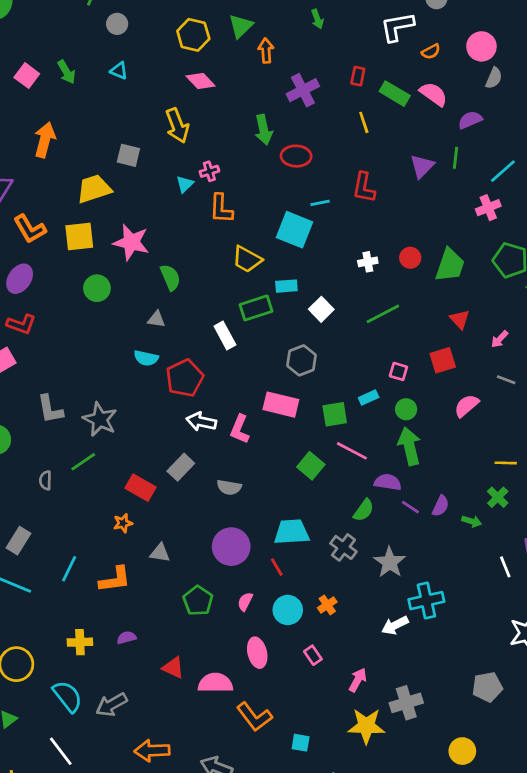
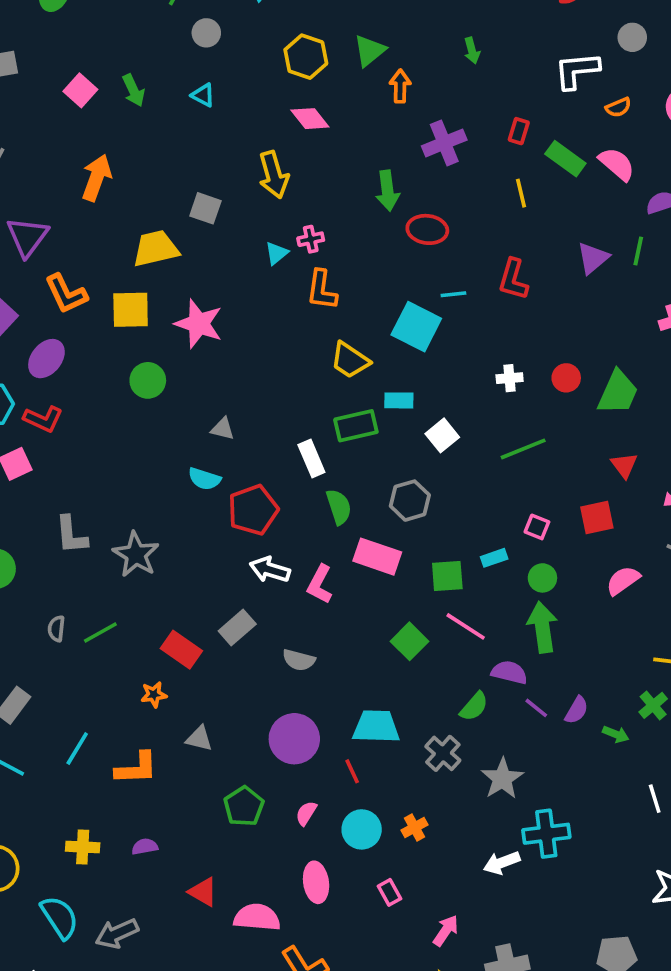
green semicircle: (170, 277) -> (339, 507), moved
green line: (83, 462) -> (100, 633), moved

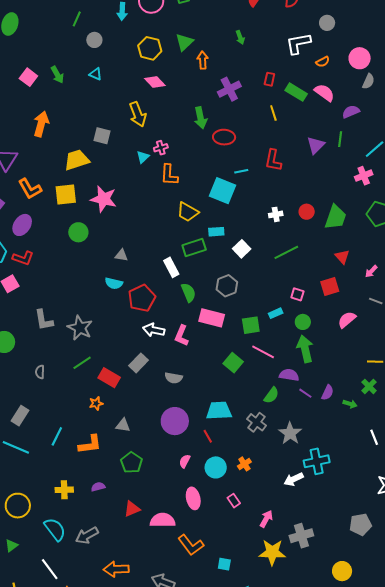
green line: (100, 633) -> (82, 363), moved
green pentagon: (244, 806) -> (131, 463), moved
red triangle: (203, 892) -> (132, 509), turned -48

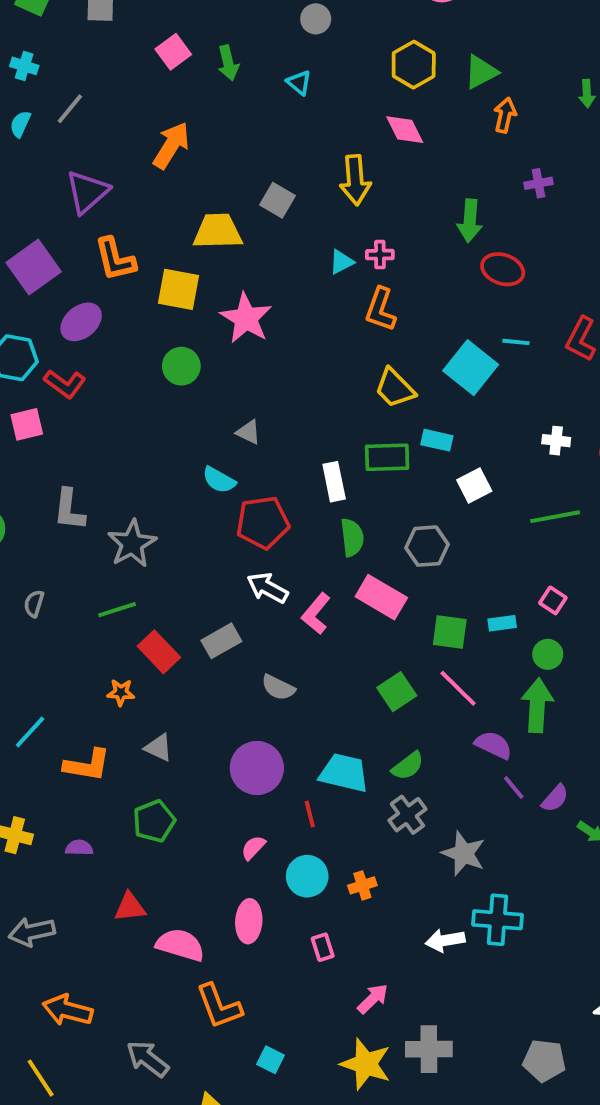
purple cross: (229, 89) -> (539, 183), size x0.6
green semicircle: (271, 395) -> (408, 766), moved
gray star: (290, 433) -> (464, 853), turned -30

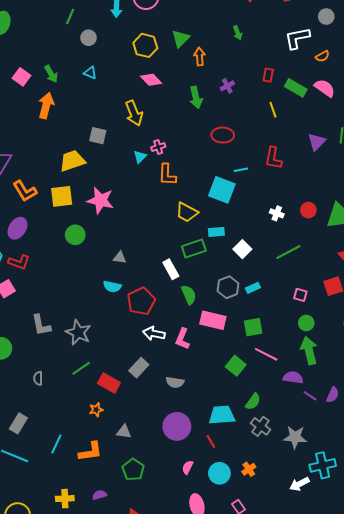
orange arrow: (171, 145) -> (46, 106), moved
green arrow: (470, 221) -> (196, 97), moved
white cross: (556, 441) -> (277, 213), turned 32
cyan rectangle: (502, 623) -> (253, 288), moved

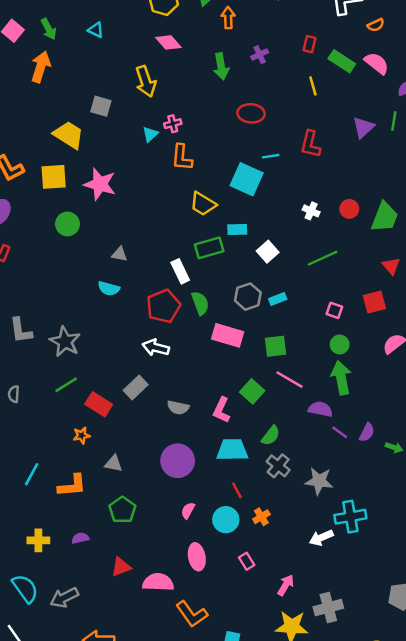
yellow trapezoid: (72, 161) -> (69, 135), turned 48
red pentagon: (141, 301) -> (163, 306), moved
pink L-shape: (182, 339) -> (222, 410), moved
red line: (211, 441) -> (237, 490), moved

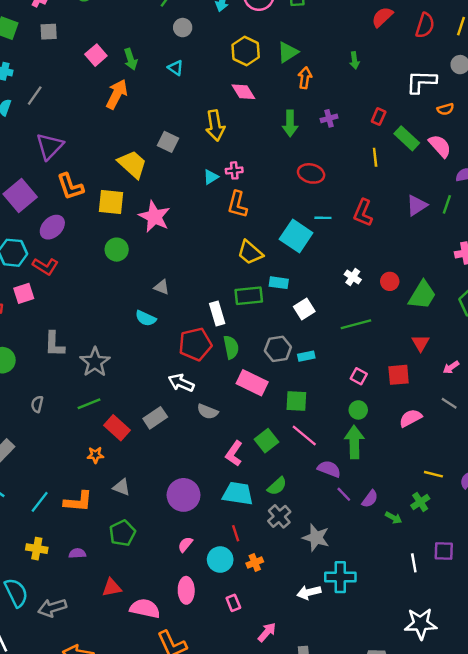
gray semicircle: (178, 408) -> (208, 411), moved
cyan line: (32, 474) -> (40, 502), moved

